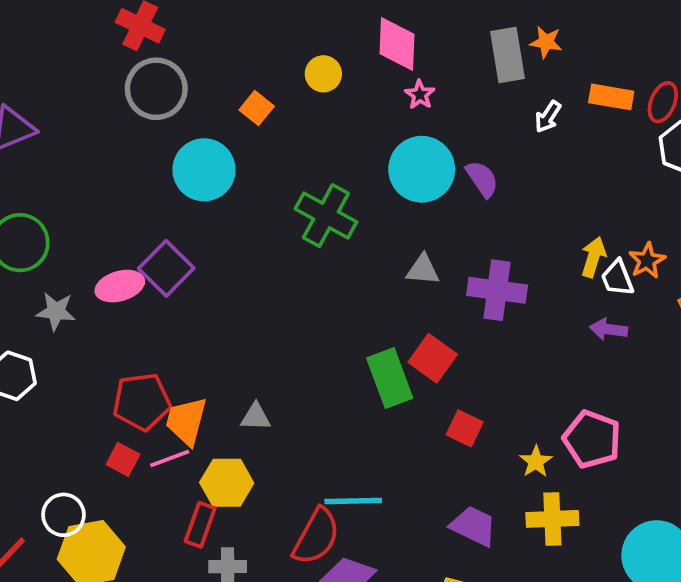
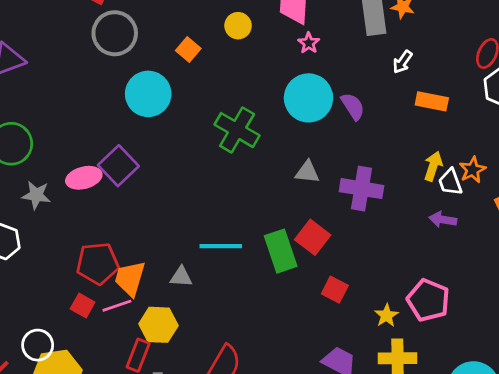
orange rectangle: (611, 97) -> (432, 101), moved
cyan line: (353, 501) -> (221, 246), moved

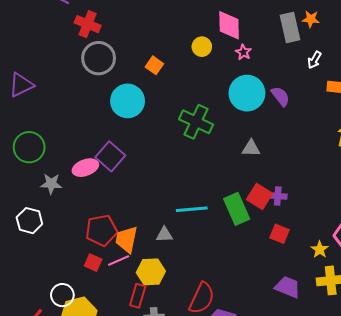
yellow circle: (238, 26) -> (202, 47), moved
purple cross: (362, 189) -> (278, 196), moved, size x0.6

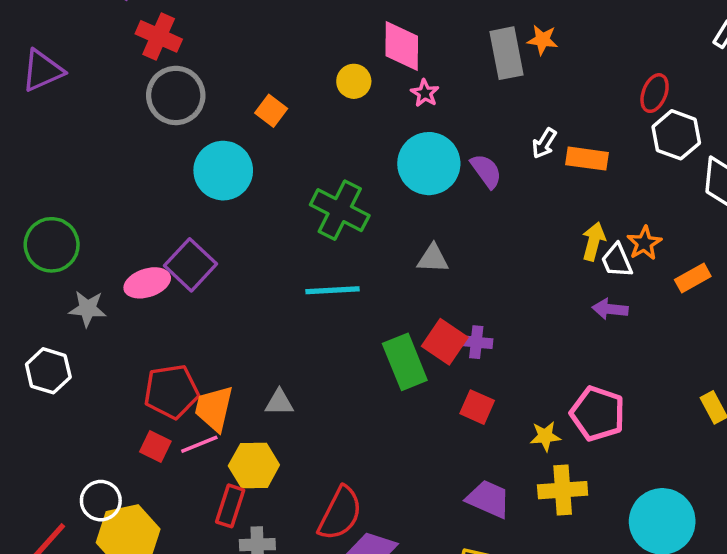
white arrow: (314, 60) -> (544, 143), moved
purple triangle: (21, 85) -> (42, 71), moved
cyan line: (192, 209) -> (333, 290), moved
yellow star: (320, 250) -> (545, 436), turned 30

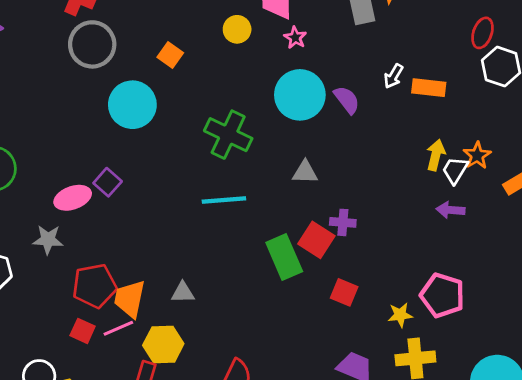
white trapezoid: (617, 261) -> (455, 170), turned 56
purple square: (190, 265) -> (108, 182), size x0.7
gray star: (88, 309) -> (48, 240), moved
purple cross: (476, 342) -> (343, 222), moved

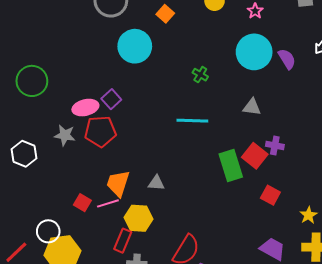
green cross: (228, 135) -> (200, 75), size x0.5
red pentagon: (94, 286) -> (100, 131), moved
yellow star: (400, 315) -> (308, 215), turned -30

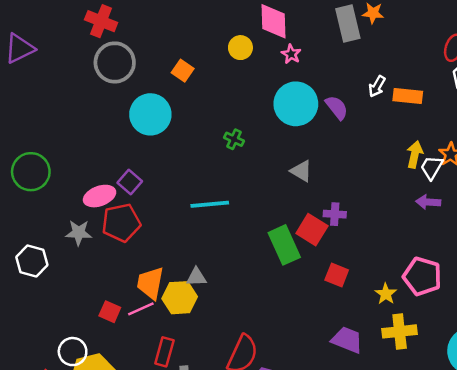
gray triangle: (252, 107) -> (301, 171), turned 30
cyan line: (192, 121) -> (210, 204), moved
yellow hexagon: (139, 218) -> (180, 298), moved

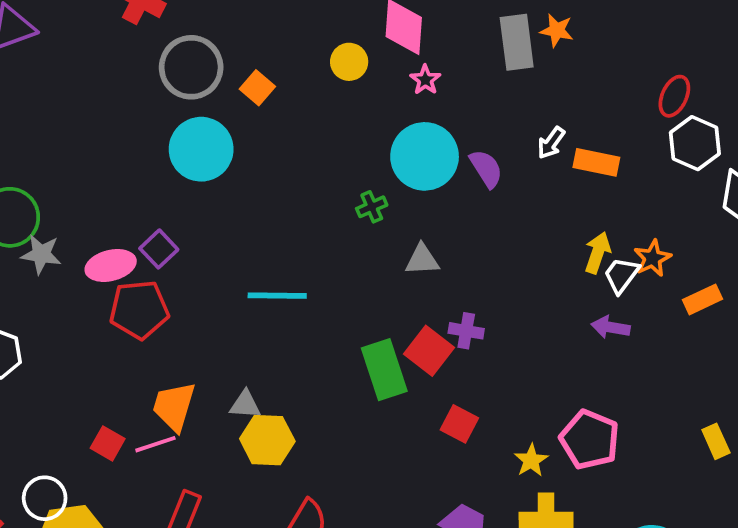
gray circle: (115, 62) -> (191, 67), moved
green cross: (234, 139) -> (372, 207), moved, turned 36
gray triangle: (301, 171) -> (422, 260), turned -40
gray star: (79, 233) -> (41, 254), moved
yellow hexagon: (180, 298) -> (267, 440), moved

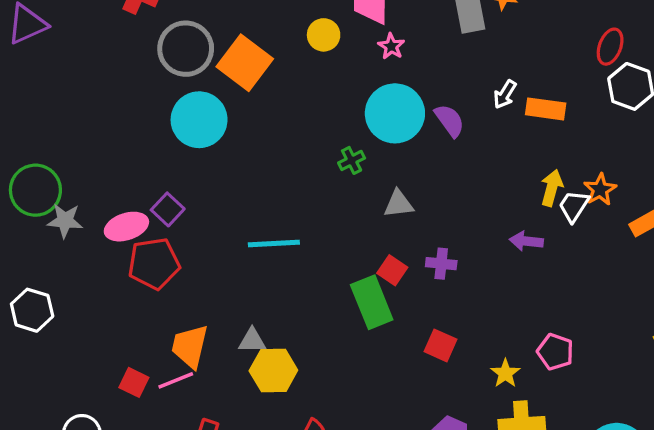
orange square: (257, 88) -> (245, 63), size x1.8
purple arrow: (611, 327) -> (526, 241), moved
red square: (429, 351) -> (392, 270), moved, size x0.7
pink pentagon: (590, 440) -> (555, 352), size x0.7

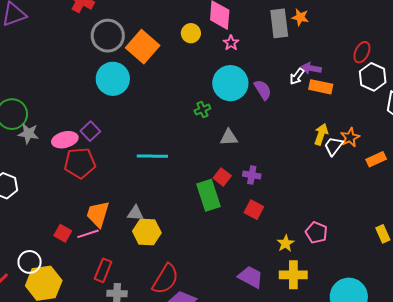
purple arrow: (526, 241) -> (311, 68), moved
red square: (441, 345) -> (254, 210), moved

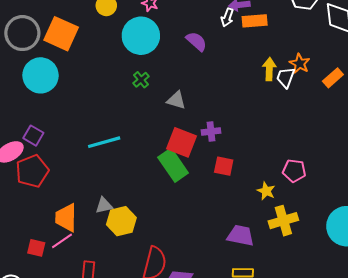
cyan circle: (230, 83) -> (141, 36), moved
gray triangle: (229, 137) -> (176, 100), turned 36
red square: (222, 177) -> (182, 142), size x1.6

